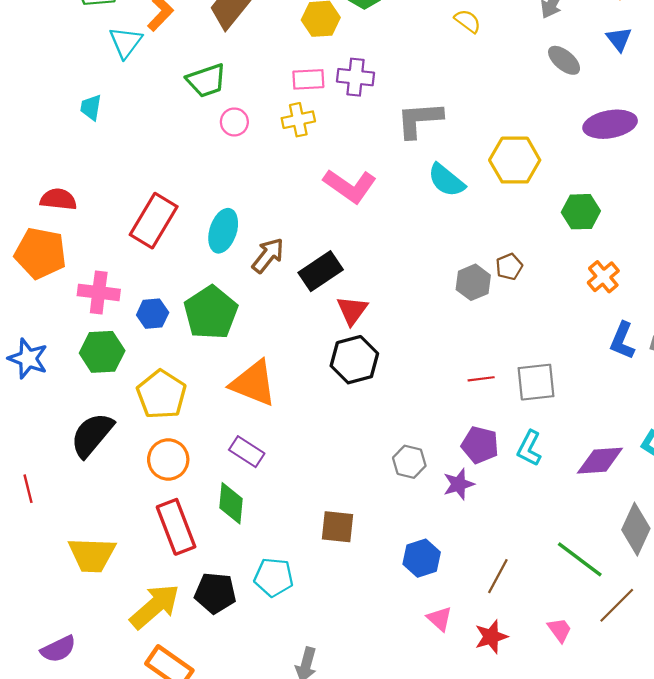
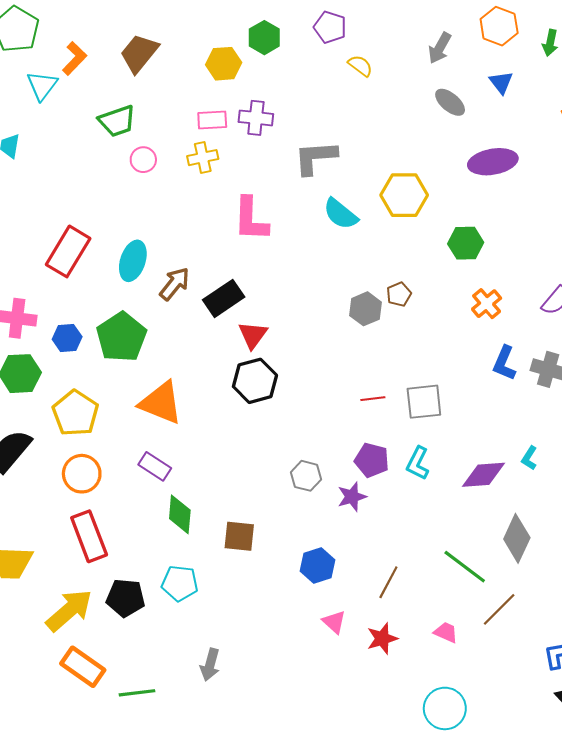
pink L-shape: (350, 186) -> (251, 219), turned 57
green diamond: (231, 503) -> (180, 514), moved
pink trapezoid: (560, 630) -> (446, 632), turned -30

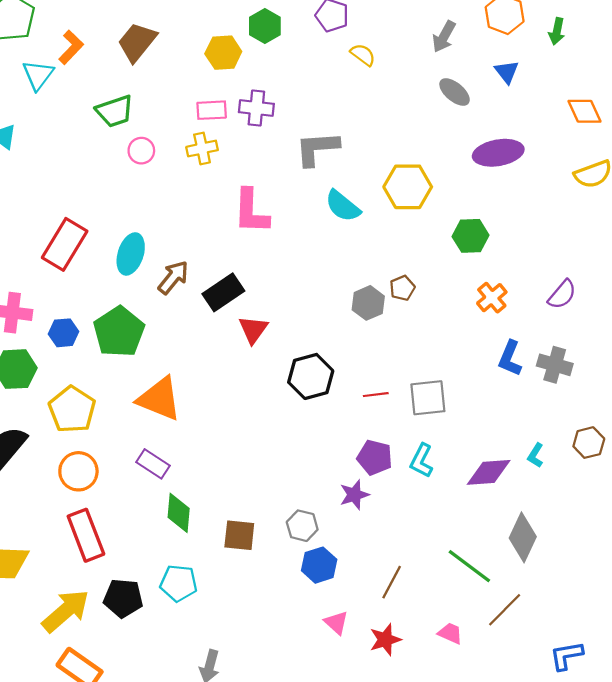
black hexagon: (255, 381) -> (311, 376), moved
gray hexagon: (306, 476) -> (302, 526), moved

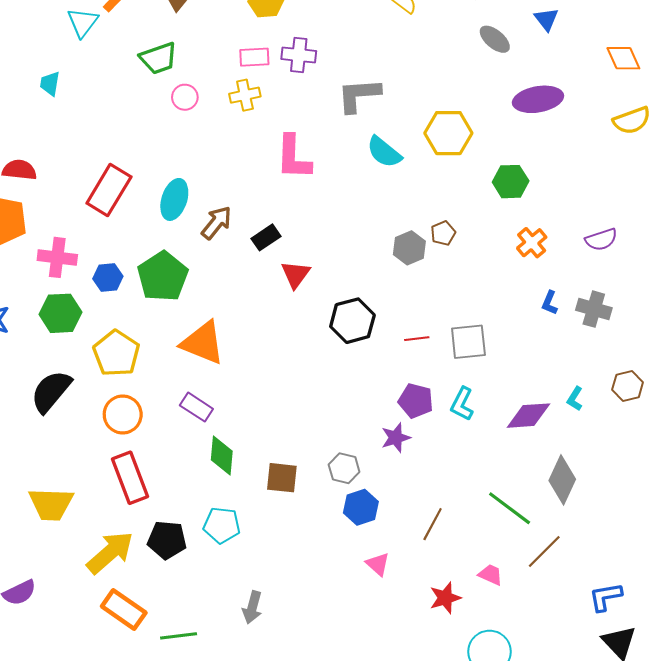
black rectangle: (223, 292) -> (266, 237), size x0.7
purple semicircle: (562, 294) -> (601, 240), turned 32
blue L-shape: (510, 358) -> (550, 303), size x0.7
red star: (385, 640) -> (445, 598), moved

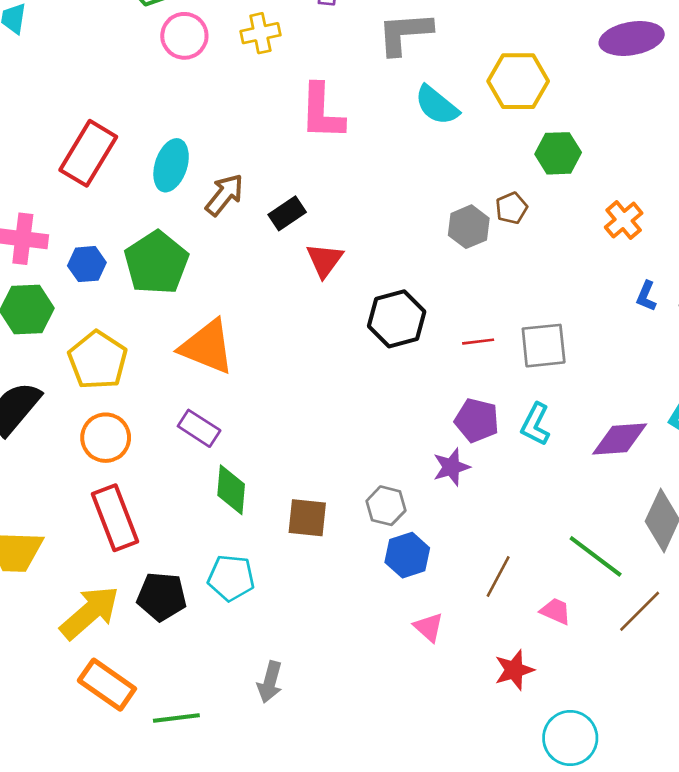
pink circle: (185, 97) -> (184, 36), size x1.4
green hexagon: (511, 182) -> (558, 153), moved
pink trapezoid: (491, 575) -> (556, 611), moved

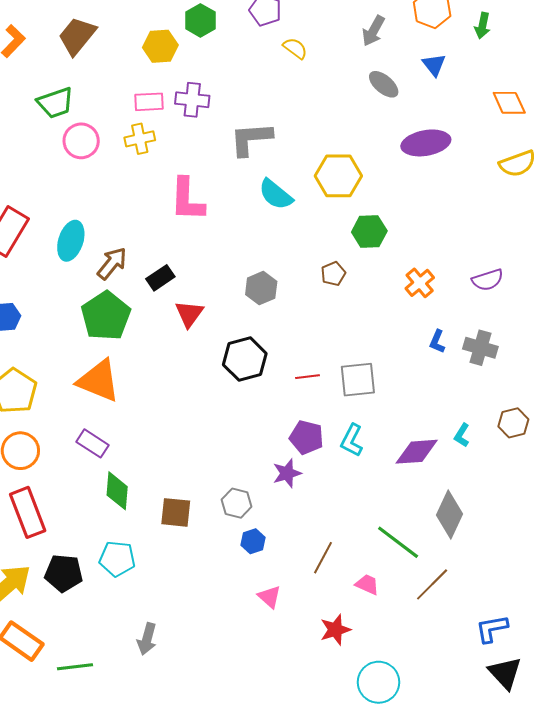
gray hexagon: (469, 227) -> (261, 288), moved
green pentagon: (156, 263) -> (106, 316), moved
blue hexagon: (407, 555) -> (253, 541), size x0.7

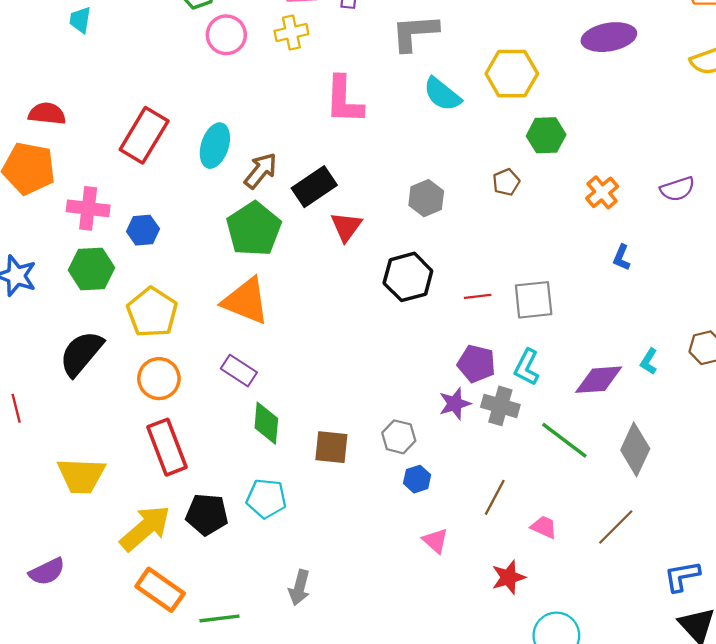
black rectangle: (160, 278) -> (314, 187), size x1.4
gray cross: (480, 348) -> (500, 406), moved
green line: (398, 542) -> (564, 440), moved

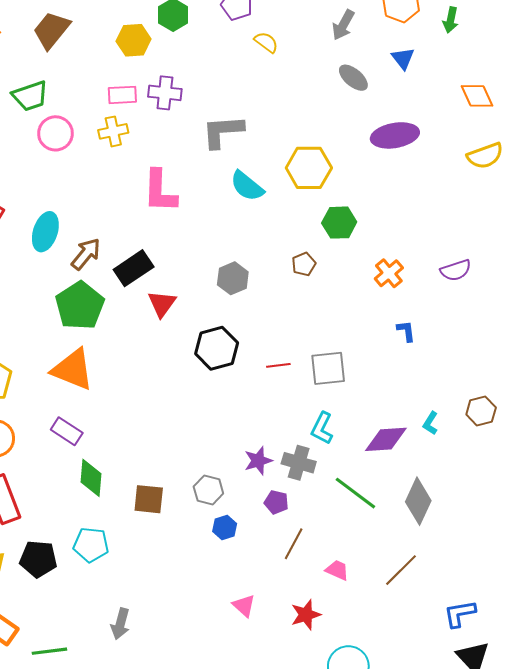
blue L-shape: (621, 257) -> (406, 331), turned 150
purple pentagon: (476, 364) -> (276, 502), moved, size x0.7
pink triangle: (435, 541) -> (244, 606), moved

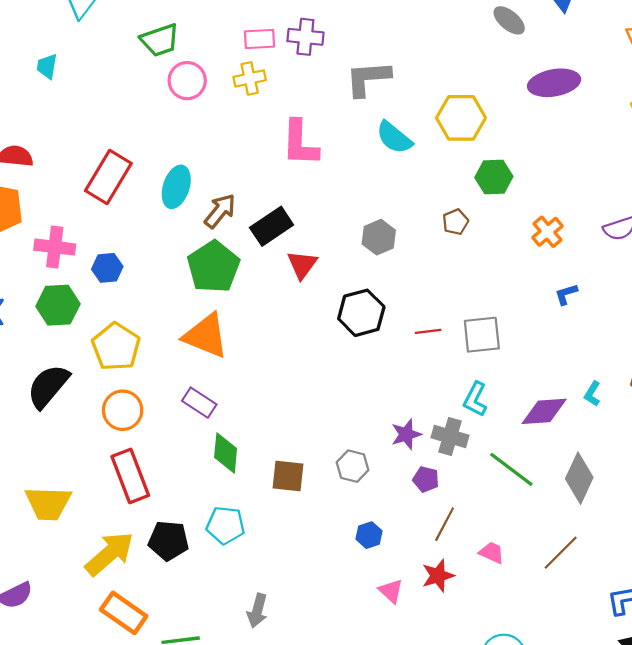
blue L-shape: (406, 331) -> (566, 294), turned -100
blue hexagon: (225, 528) -> (369, 535), moved
red star: (306, 615) -> (438, 576), moved

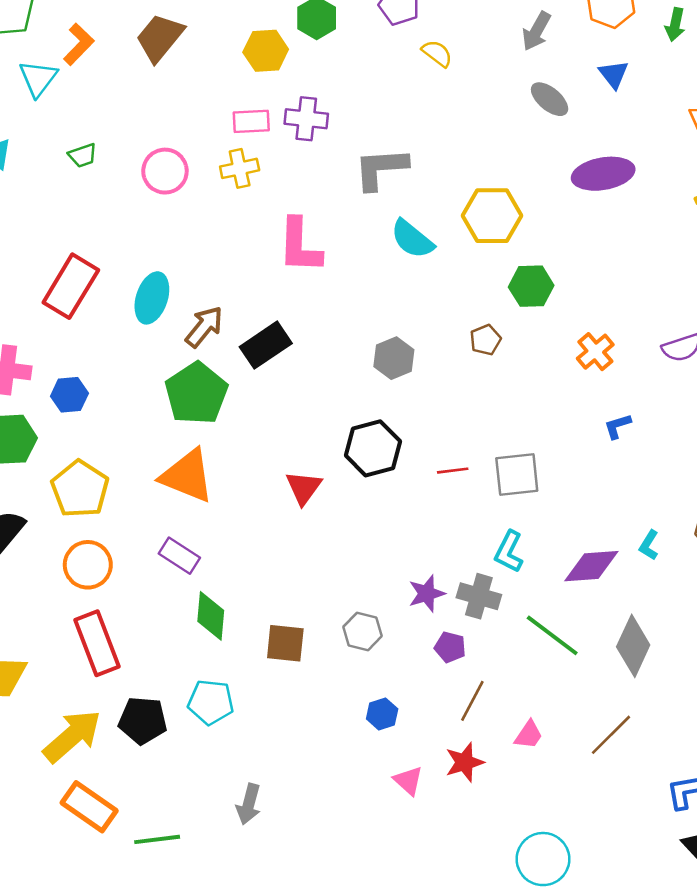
green trapezoid: (160, 40) -> (83, 155), moved, size x0.6
red triangle: (302, 265) -> (304, 488), moved
pink trapezoid: (492, 553) -> (529, 735), turned 100

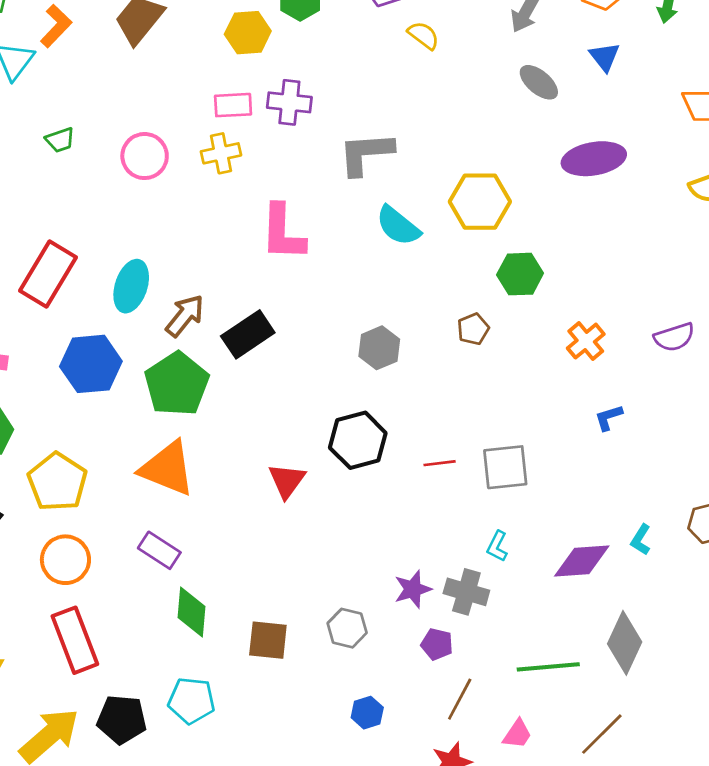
blue hexagon: (69, 395) -> (91, 364), moved, size x1.6
cyan L-shape: (509, 552) -> (497, 546), size x0.7
green line: (552, 635) -> (548, 667), moved, turned -42

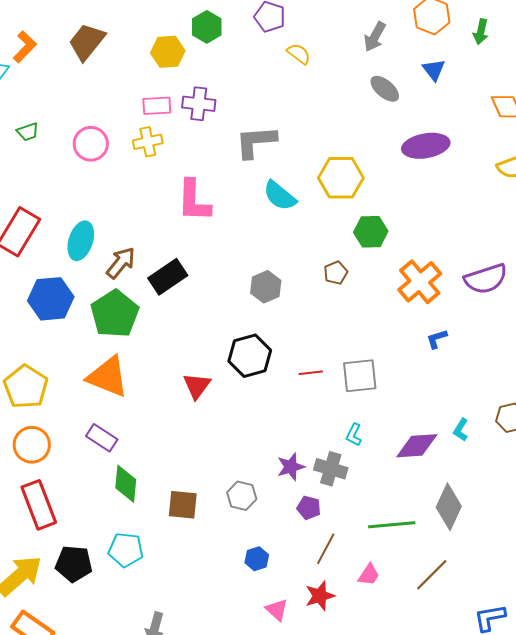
purple semicircle: (674, 337) -> (486, 279), size x1.4
orange cross: (586, 341) -> (420, 282), size x1.5

